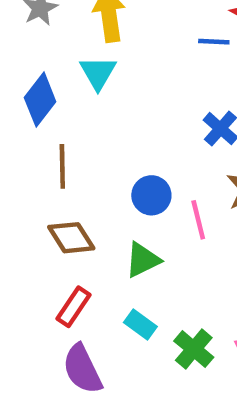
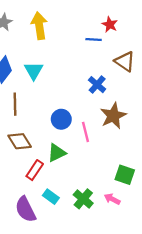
cyan triangle: (98, 73) -> (34, 71), moved
red rectangle: (73, 307) -> (35, 170), moved
cyan rectangle: (140, 325) -> (51, 197), moved

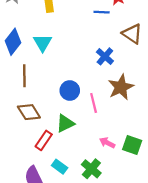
pink arrow: (112, 199) -> (107, 143), moved

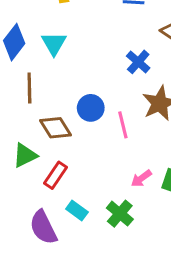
brown diamond: (29, 112) -> (55, 128), moved
green triangle: (65, 123) -> (25, 155), moved
pink arrow: (107, 143) -> (141, 178), turned -63

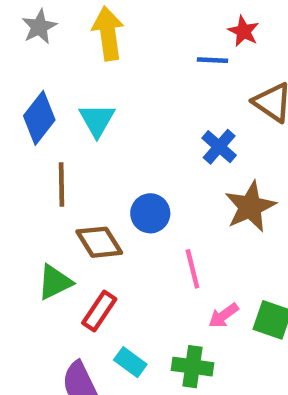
pink line: (123, 125) -> (192, 269), moved
green cross: (120, 214) -> (192, 367), turned -32

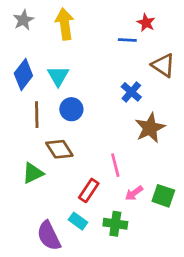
blue circle: (150, 213) -> (71, 109), moved
red rectangle: (99, 311) -> (89, 190), moved

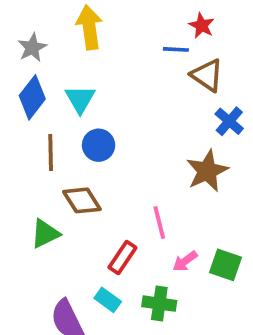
gray star: (23, 20) -> (32, 48), moved
brown triangle: (163, 65) -> (207, 75), moved
blue cross: (131, 92) -> (229, 121), moved

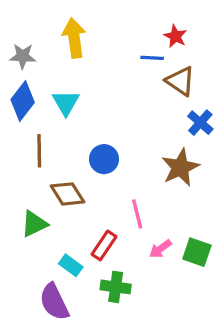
gray star: (32, 48) -> (23, 56), turned 30
blue circle: (99, 145) -> (104, 159), moved
cyan rectangle: (108, 300) -> (71, 265), moved
green cross: (159, 304) -> (116, 287), moved

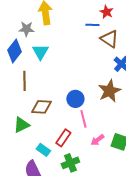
gray star: (23, 56) -> (26, 29), moved
blue circle: (104, 159) -> (75, 99), moved
brown diamond: (67, 194) -> (41, 107), turned -55
green cross: (116, 287) -> (70, 163), turned -30

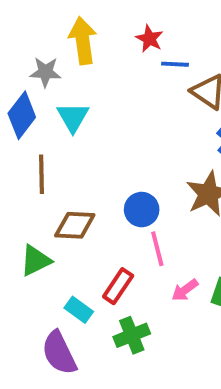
red star: (106, 12) -> (149, 39), moved

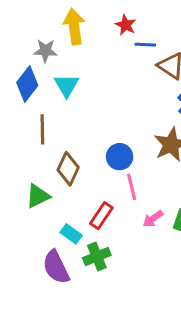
brown diamond: (75, 225) -> (68, 169), turned -68
green cross: (132, 335) -> (97, 257), moved

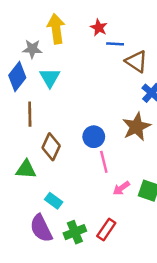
green triangle: (38, 196) -> (26, 169), turned 30
red rectangle: (101, 216) -> (106, 230), moved
green cross: (97, 257) -> (75, 232), moved

